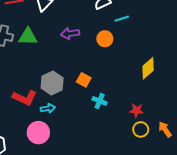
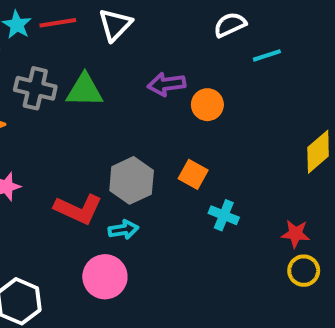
orange circle: (105, 39) -> (207, 105), moved

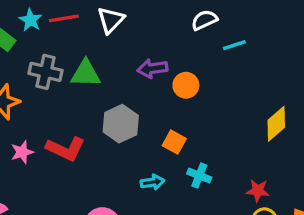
gray hexagon: (132, 180) -> (121, 124), moved
red L-shape: (78, 209) -> (66, 149), moved
cyan arrow: (123, 230) -> (152, 182), moved

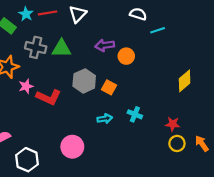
white semicircle: (204, 20) -> (138, 14), turned 42
orange square: (174, 142) -> (109, 87), moved
pink star: (22, 152) -> (26, 86), moved

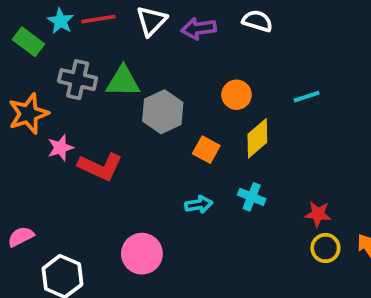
cyan line: (158, 30) -> (307, 97), moved
purple arrow: (105, 45) -> (199, 29), moved
gray hexagon: (84, 81) -> (163, 112), moved
yellow diamond: (185, 81) -> (257, 138), moved

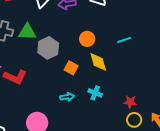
yellow diamond: (257, 138) -> (98, 62), turned -65

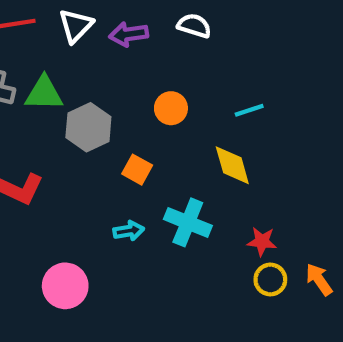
yellow diamond: (98, 62) -> (232, 165), moved
cyan cross: (95, 93) -> (188, 222), size x1.5

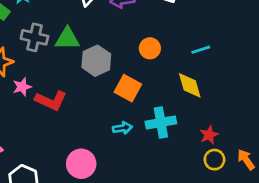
orange square: (137, 170) -> (128, 88), size x1.4
cyan cross: (188, 222) -> (161, 123), turned -32
red star: (262, 241) -> (209, 135), turned -30

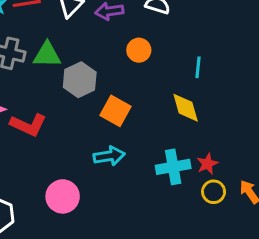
orange circle: (150, 48) -> (139, 50), moved
cyan line: (201, 50) -> (198, 67), turned -66
cyan cross: (161, 123) -> (173, 167), moved
cyan arrow: (122, 128) -> (109, 156), size x1.4

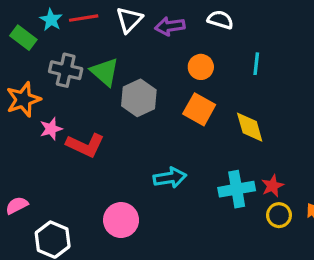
green triangle: (47, 55) -> (105, 72), turned 40
cyan line: (198, 67) -> (256, 64), moved
orange square: (115, 111) -> (199, 109), moved

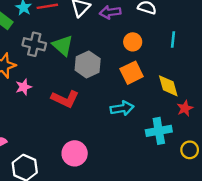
orange square: (199, 109) -> (132, 73), turned 35
red L-shape: (85, 145) -> (65, 99), moved
cyan arrow: (170, 178) -> (122, 108), moved
red star: (272, 186) -> (185, 108), moved

